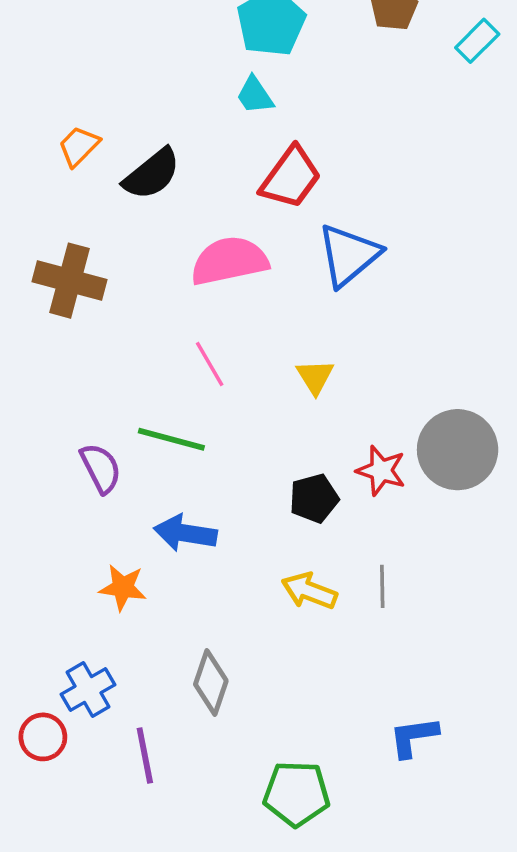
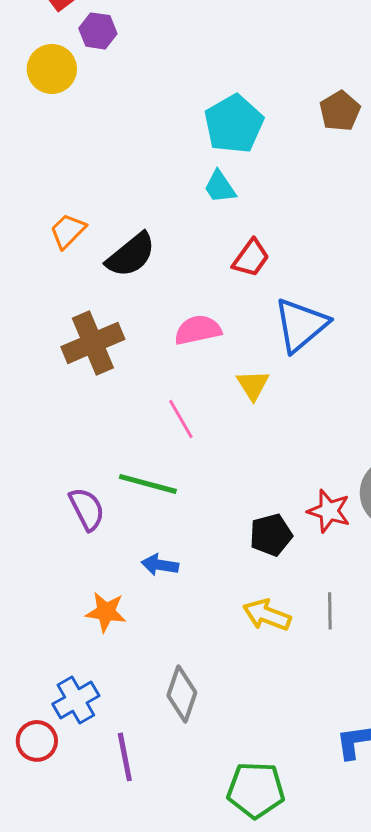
red trapezoid: (291, 177) -> (251, 258), size x0.7
pink semicircle: (229, 261) -> (198, 330), size x0.7
brown cross: (70, 281) -> (93, 343), moved, turned -38
yellow triangle: (315, 377) -> (253, 385), moved
blue arrow: (185, 533) -> (160, 565), size x0.7

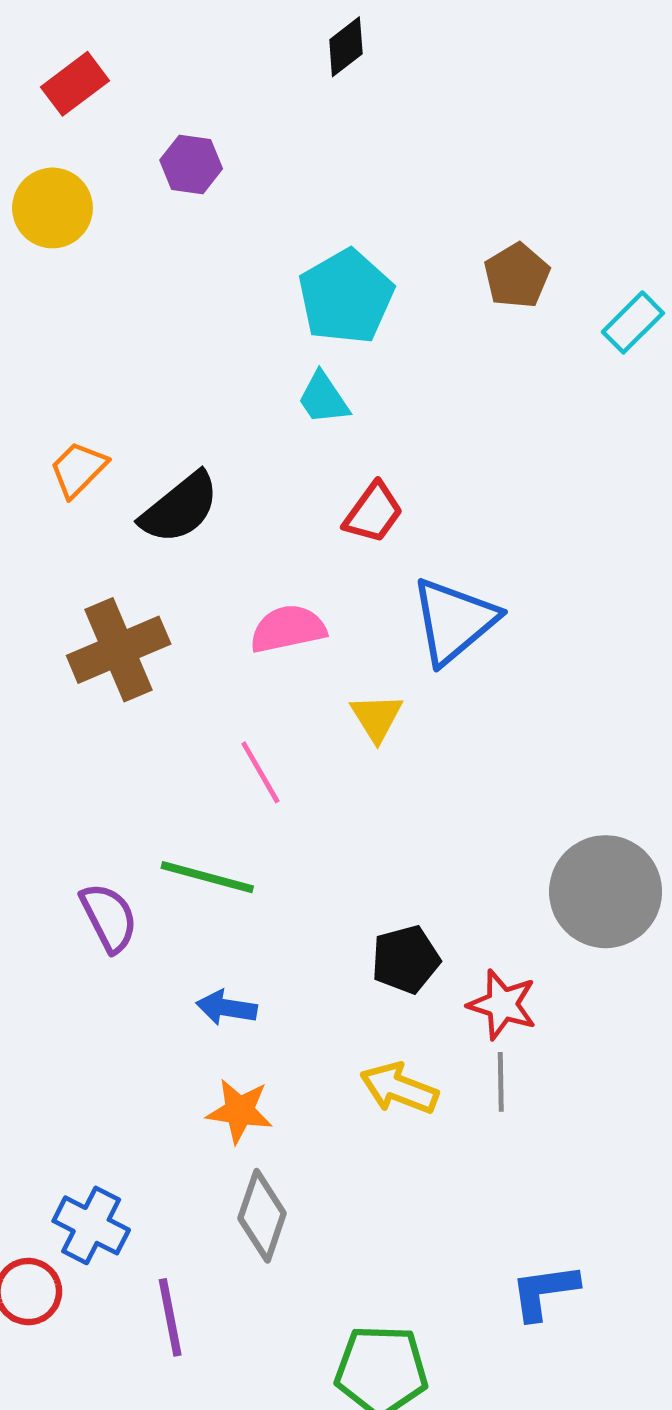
purple hexagon: (98, 31) -> (191, 164), moved
red star: (329, 511) -> (502, 1005), moved
orange star: (106, 612) -> (239, 1111), moved
blue cross: (76, 700) -> (91, 1225), turned -33

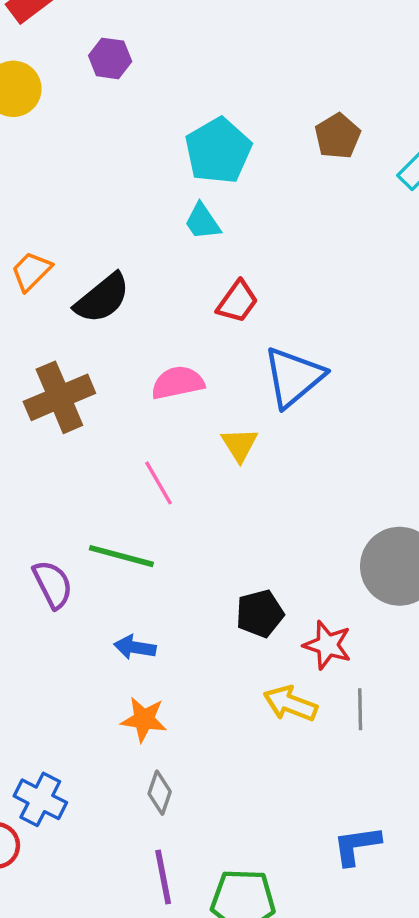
gray line: (501, 1082) -> (360, 709), moved
yellow arrow: (399, 1088) -> (290, 704), moved
gray diamond: (262, 1216) -> (160, 793), size x0.7
purple line: (170, 1317) -> (163, 877), moved

